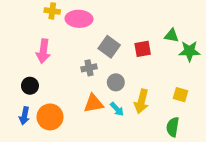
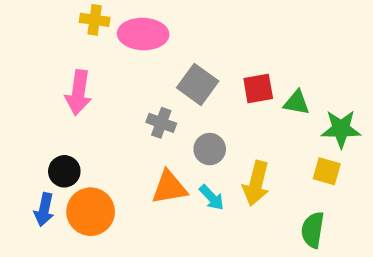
green triangle: (172, 36) -> (297, 103), moved
green star: (189, 51) -> (341, 129), moved
gray cross: (89, 68) -> (161, 123), turned 32
black circle: (30, 86) -> (64, 171), moved

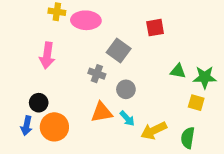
red square: (258, 89) -> (155, 28), moved
green triangle: (297, 103) -> (178, 71), moved
yellow arrow: (256, 183) -> (154, 131), moved, turned 50

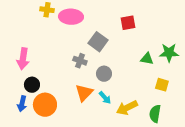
pink arrow: (47, 55) -> (23, 59), moved
green star: (205, 77) -> (169, 53), moved
orange triangle: (102, 112) -> (84, 93), turned -36

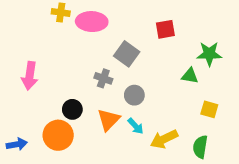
green star: (169, 53) -> (209, 54), moved
black circle: (32, 85) -> (72, 109), moved
blue arrow: (22, 104) -> (17, 144), moved, turned -112

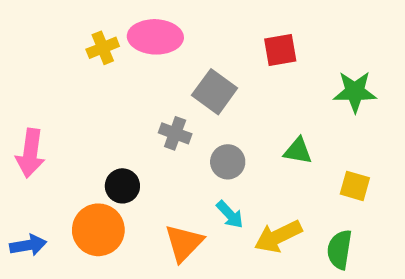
yellow cross: (61, 12) -> (103, 48), moved, turned -30
pink arrow: (30, 76) -> (30, 153), moved
green triangle: (190, 76) -> (298, 151), moved
orange triangle: (109, 120) -> (184, 243), moved

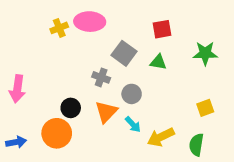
green triangle: (298, 151) -> (158, 62), moved
yellow square: (355, 186) -> (205, 108), turned -36
orange triangle: (184, 243) -> (106, 112), moved

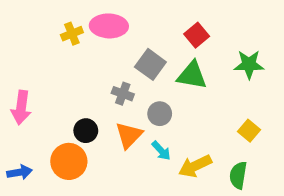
red square: (162, 29) -> (197, 35), turned -30
green triangle: (158, 62) -> (192, 75), size x1.5
yellow square: (205, 108) -> (249, 131), turned -30

